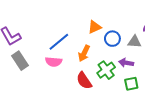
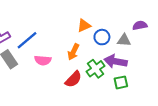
blue line: (59, 42) -> (27, 40), moved
purple arrow: (126, 63) -> (116, 61), size x1.5
red semicircle: (84, 81) -> (73, 79), turned -102

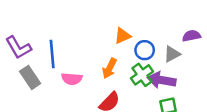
blue line: (27, 40) -> (52, 54), turned -55
gray triangle: (124, 40) -> (172, 54), turned -32
green cross: (96, 69) -> (142, 75), moved

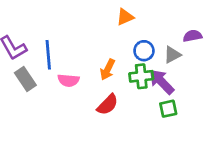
orange triangle: (122, 36) -> (125, 17), moved
green cross: (142, 75) -> (141, 76), turned 30
purple arrow: (162, 80) -> (161, 82), turned 36

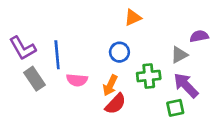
blue circle: (144, 51) -> (119, 52), moved
orange arrow: (108, 70) -> (110, 85), moved
purple arrow: (161, 82) -> (186, 85), moved

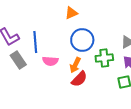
orange triangle: (133, 18) -> (71, 13), moved
blue circle: (119, 52) -> (82, 40), size x1.5

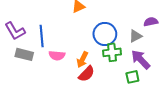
blue circle: (82, 40) -> (105, 34), moved
gray rectangle: (18, 60) -> (24, 54), turned -42

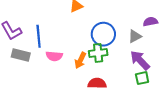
green cross: (112, 52) -> (98, 53), moved
red semicircle: (87, 74) -> (97, 83), moved, turned -132
green square: (132, 77) -> (142, 78), moved

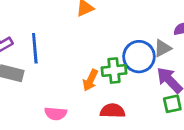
blue circle: (103, 34) -> (139, 57), moved
pink semicircle: (54, 56) -> (56, 114), moved

